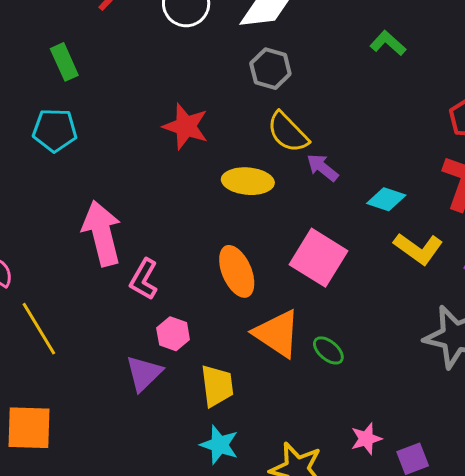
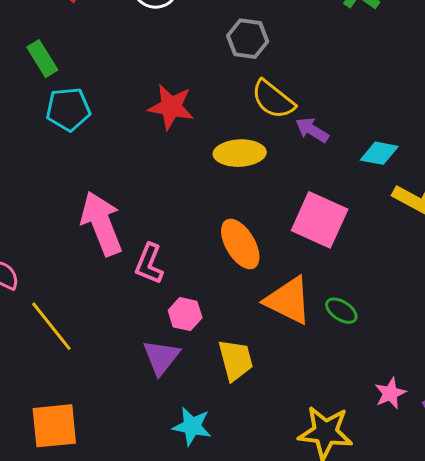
cyan pentagon: (55, 130) -> (68, 109), moved
cyan star: (219, 445) -> (192, 426), moved

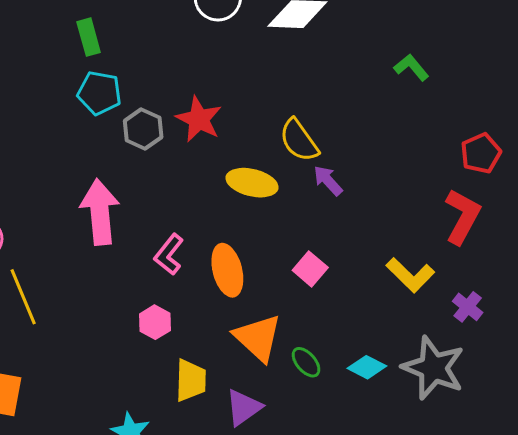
gray hexagon: (248, 39) -> (143, 129), moved
cyan diamond: (379, 153) -> (367, 367), moved
pink square: (320, 220) -> (310, 269), size x0.6
pink L-shape: (149, 264) -> (169, 254), moved
purple triangle: (161, 357) -> (244, 407), moved

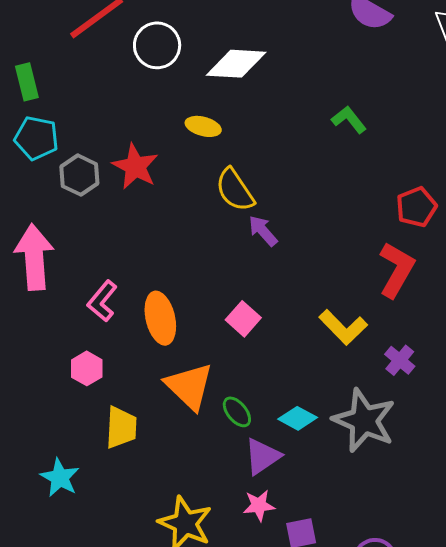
yellow ellipse: (252, 183) -> (203, 126), moved, size x0.7
purple triangle: (244, 407) -> (262, 456), moved

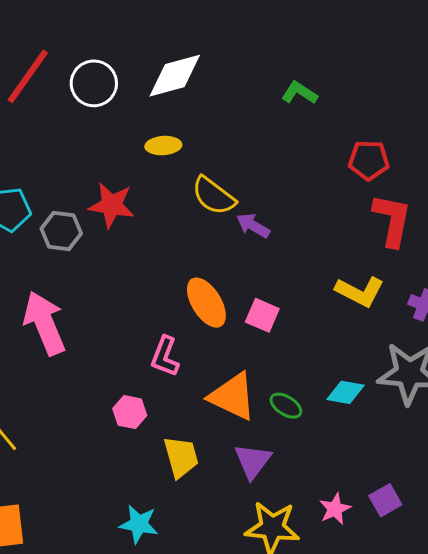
red pentagon: (416, 207) -> (369, 160), moved, turned -30
pink L-shape: (102, 301) -> (165, 356), moved
orange ellipse: (160, 318) -> (206, 303), moved
purple triangle: (262, 456) -> (253, 461), moved
pink star: (259, 505) -> (335, 509), moved

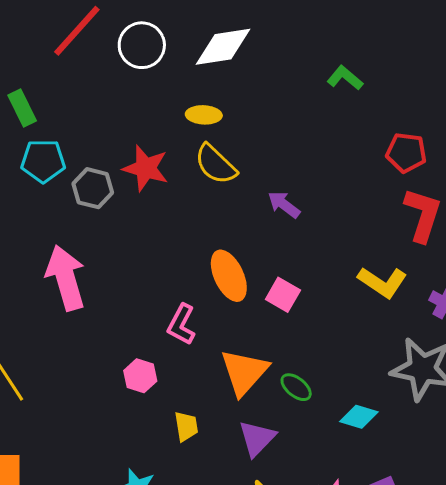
yellow semicircle: (214, 196) -> (216, 164), moved
cyan diamond: (346, 392) -> (359, 417), moved
orange triangle: (233, 396) -> (244, 372), turned 40
yellow trapezoid: (181, 457) -> (186, 426), size x0.7

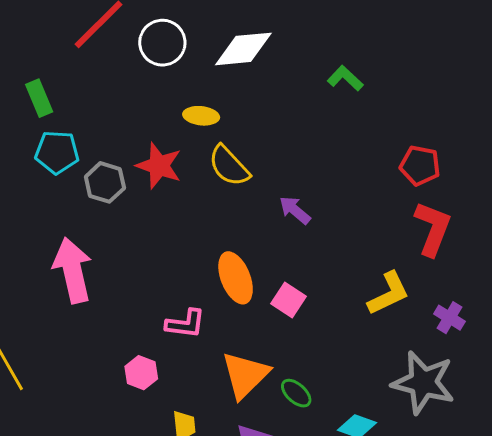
green L-shape: (345, 78) -> (345, 78), moved
yellow ellipse: (204, 115) -> (201, 116), moved
yellow L-shape: (382, 282) -> (389, 293), turned -63
pink L-shape: (181, 324) -> (185, 324), turned -114

